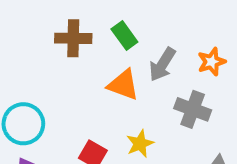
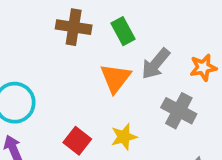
orange triangle: (123, 85) -> (116, 78), turned 40

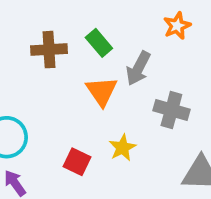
orange star: (203, 68) -> (177, 26), moved

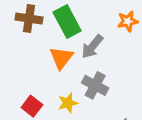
green rectangle: (99, 43) -> (67, 21), size x1.5
gray cross: (171, 110) -> (95, 85), moved

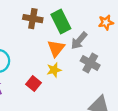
gray cross: (95, 85) -> (90, 63), moved
yellow star: (68, 103) -> (54, 70), moved

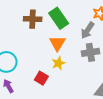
gray arrow: (79, 41) -> (88, 30), moved
gray cross: (90, 63) -> (90, 52), turned -30

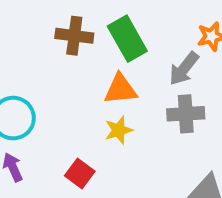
orange triangle: (57, 43) -> (120, 89), turned 48
red square: (41, 78) -> (80, 173), moved

